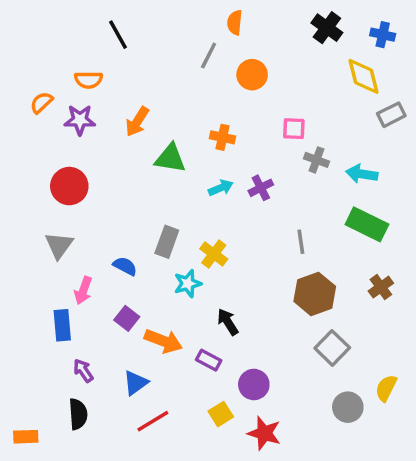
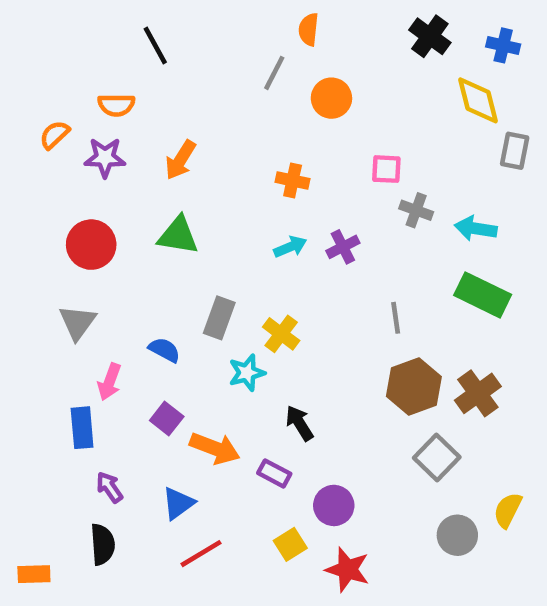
gray rectangle: (391, 115) -> (515, 151), turned -52
green triangle: (170, 158) -> (178, 235), moved
brown cross: (381, 287) -> (478, 393), moved, size x1.4

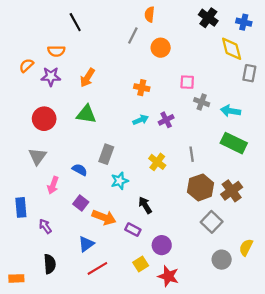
yellow cross: (281, 334) -> (157, 162), moved
blue rectangle: (82, 428) -> (21, 207), moved
purple arrow: (109, 487) -> (45, 226), moved

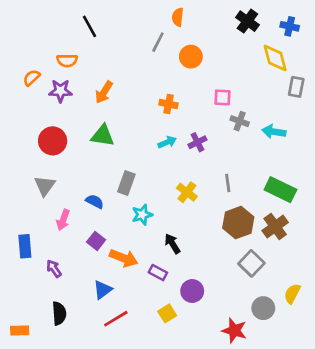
green rectangle: (234, 143) -> (280, 190), moved
red star: (168, 276) -> (234, 331), moved

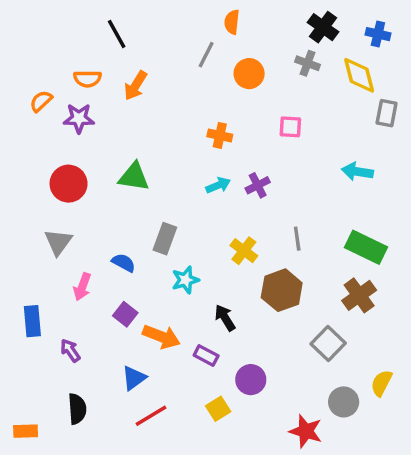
orange arrow: (104, 92) -> (136, 86), moved
gray cross: (240, 121) -> (308, 63), moved
brown hexagon: (238, 223) -> (282, 290), moved

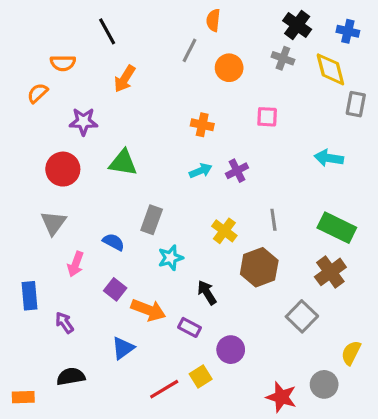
orange semicircle: (87, 79) -> (63, 63), moved
purple star: (79, 118) -> (83, 122), moved
gray circle: (344, 402) -> (324, 384), moved
black semicircle: (77, 409) -> (71, 377), turned -96
red line: (151, 416) -> (164, 389), moved

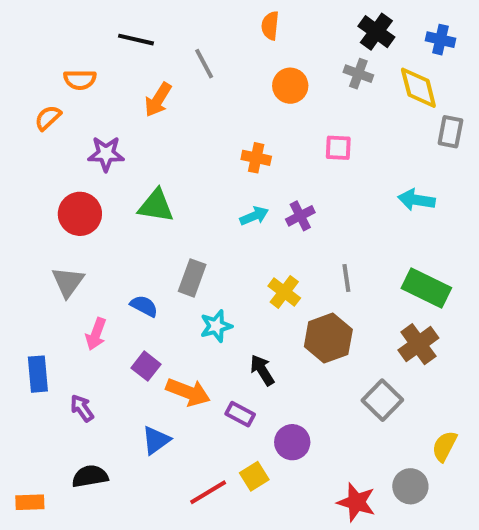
black line: (107, 31) -> (136, 40), turned -48
gray line: (190, 50) -> (204, 64), moved, turned -55

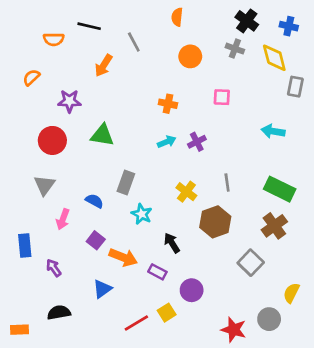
orange semicircle: (80, 80) -> (54, 39), moved
cyan star: (216, 326) -> (142, 214), turned -30

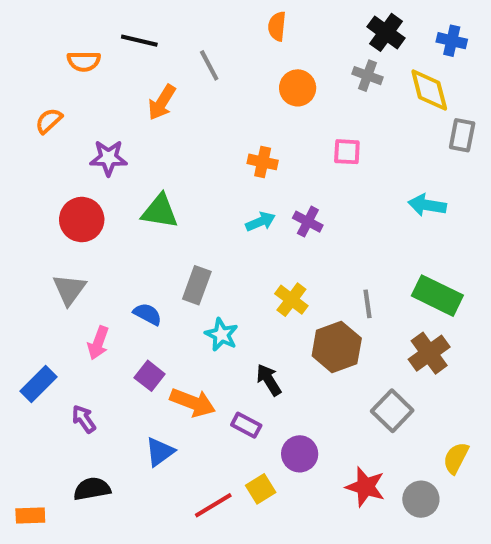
purple cross: (197, 142) -> (308, 222), turned -36
gray line: (227, 182) -> (367, 304), moved
blue rectangle: (25, 246) -> (39, 384), turned 50
red star: (234, 330) -> (365, 487), moved

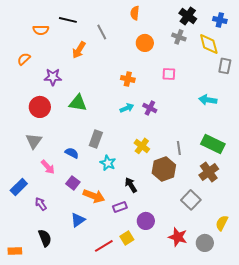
pink arrow: (98, 343) -> (48, 167), turned -63
purple rectangle: (246, 425) -> (120, 207), turned -48
black semicircle: (92, 489) -> (45, 238), turned 78

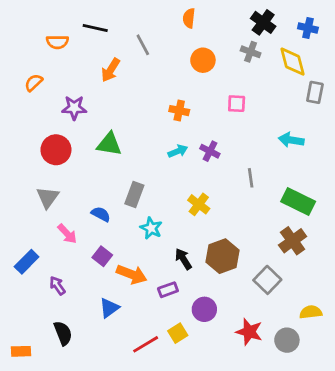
gray line: (179, 148) -> (251, 178), moved
brown hexagon: (164, 169) -> (223, 256), moved
yellow semicircle: (222, 223) -> (311, 312), turned 56

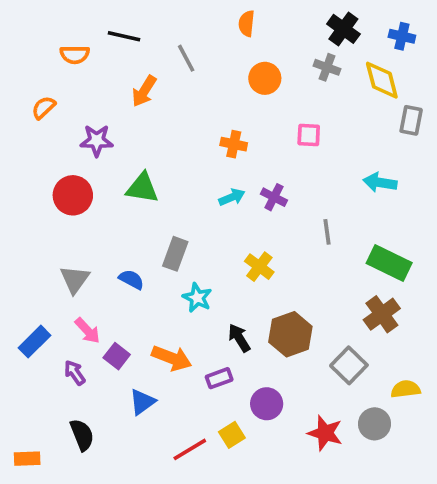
gray triangle: (48, 197) -> (75, 279), moved
pink arrow: (67, 234) -> (87, 331), moved
purple square: (102, 256) -> (117, 356), moved
yellow semicircle: (311, 312) -> (406, 389), moved
gray circle: (287, 340) -> (375, 424), moved

